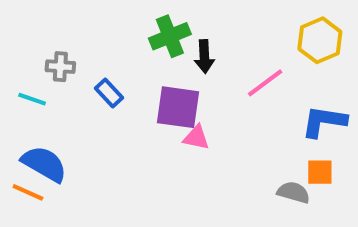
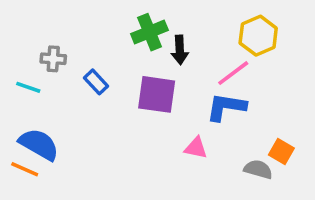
yellow hexagon: (320, 40) -> (258, 36), moved
blue L-shape: (324, 121) -> (226, 107), moved
pink triangle: (196, 138) -> (196, 148), moved
orange square: (320, 172) -> (281, 151), turned 30

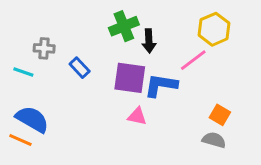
blue L-shape: (226, 107) -> (161, 85), moved
pink triangle: (196, 148) -> (137, 116), moved
orange square: (281, 151) -> (220, 115), moved

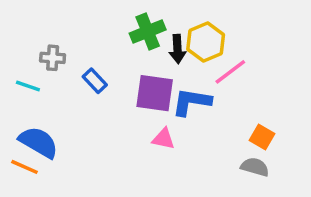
yellow hexagon: (214, 29) -> (206, 42), moved

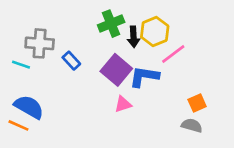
gray cross: (53, 58) -> (40, 43), size x1.5
purple square: (155, 93) -> (116, 70), turned 32
orange square: (262, 137) -> (197, 103), turned 36
pink triangle: (163, 139) -> (123, 104), turned -30

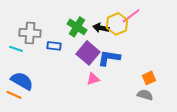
green cross: (111, 24) -> (77, 27), moved, turned -36
black arrow: (134, 37) -> (101, 28), turned 105
pink line: (173, 54) -> (131, 16), moved
blue rectangle: (71, 61) -> (54, 46), turned -40

